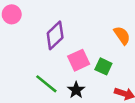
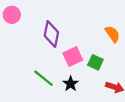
purple diamond: (55, 35) -> (51, 34), turned -35

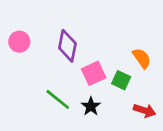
pink circle: (12, 15) -> (19, 42), moved
orange semicircle: (112, 34) -> (142, 58), moved

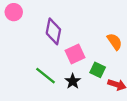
pink circle: (19, 42) -> (14, 12), moved
green square: (121, 80) -> (98, 70), moved

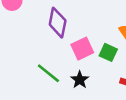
green square: (98, 70) -> (108, 52), moved

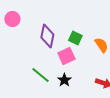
green square: (108, 52) -> (75, 38), moved

